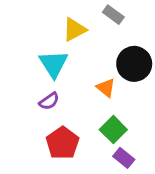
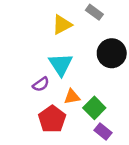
cyan triangle: (54, 64) -> (61, 64), moved
orange triangle: (106, 88) -> (72, 97), moved, turned -49

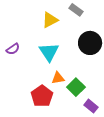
purple semicircle: (41, 84) -> (13, 49), moved
purple rectangle: (103, 132) -> (91, 106), moved

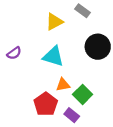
cyan triangle: (49, 52) -> (53, 56), turned -40
purple rectangle: (91, 106) -> (72, 115), moved

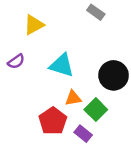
yellow triangle: (54, 22) -> (34, 25), moved
black circle: (98, 47) -> (114, 75), moved

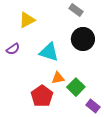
black circle: (114, 75) -> (83, 39), moved
purple rectangle: (83, 134) -> (93, 106), moved

